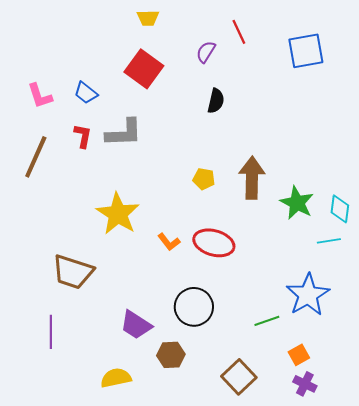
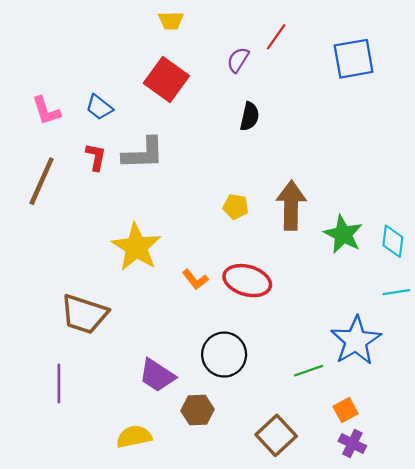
red line: (239, 32) -> (276, 37), turned 60
cyan line: (329, 241) -> (396, 292), moved

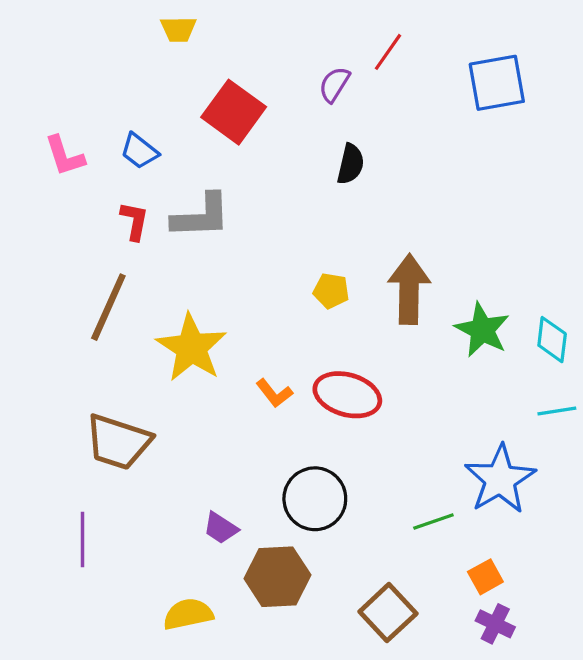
yellow trapezoid: (171, 21) -> (178, 29), moved
brown line: (42, 181) -> (108, 307), moved
purple trapezoid: (157, 375) -> (221, 528), size x0.7
brown hexagon: (198, 410) -> (277, 577), size x1.4

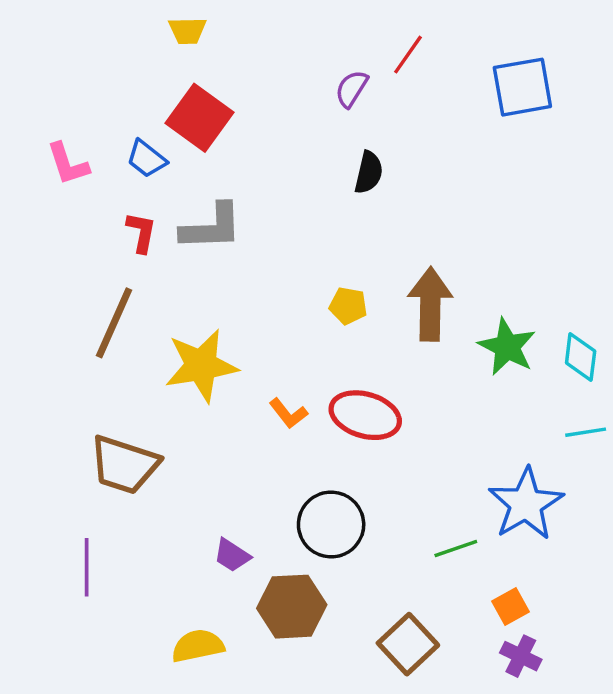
red square: (234, 112) -> (199, 118), moved
yellow star: (191, 348) -> (201, 366), turned 30

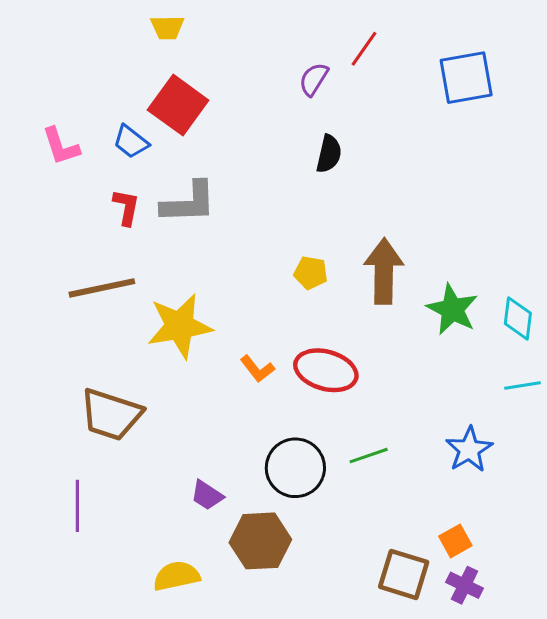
brown line: (114, 323) -> (102, 288), turned 54
blue star: (526, 504) -> (469, 450), size x0.7
green line: (456, 548) -> (369, 456), moved
brown square: (408, 644) -> (404, 574), moved, turned -30

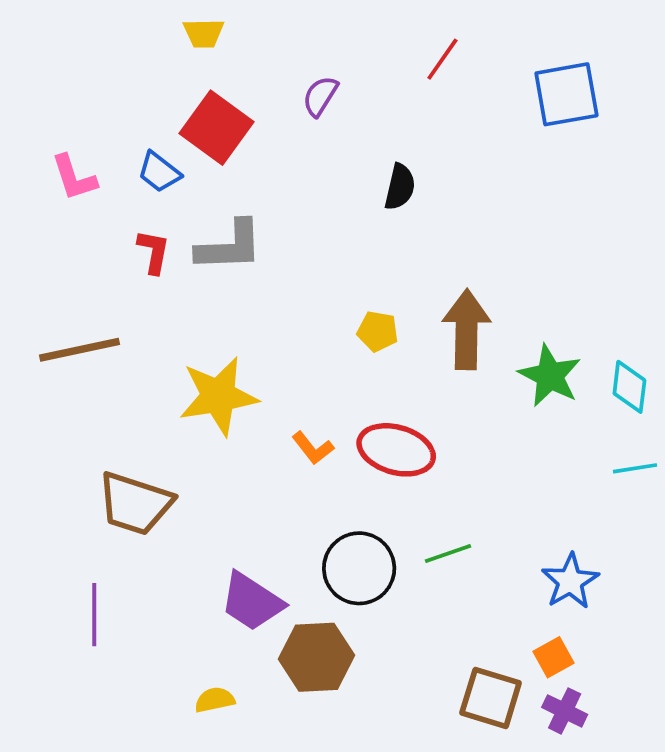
purple semicircle: (314, 79) -> (320, 96), moved
brown line: (102, 288) -> (80, 350), moved
blue star: (469, 450) -> (570, 581), moved
purple trapezoid: (207, 495) -> (252, 602), size x1.6
yellow semicircle: (177, 576) -> (215, 700), size x0.7

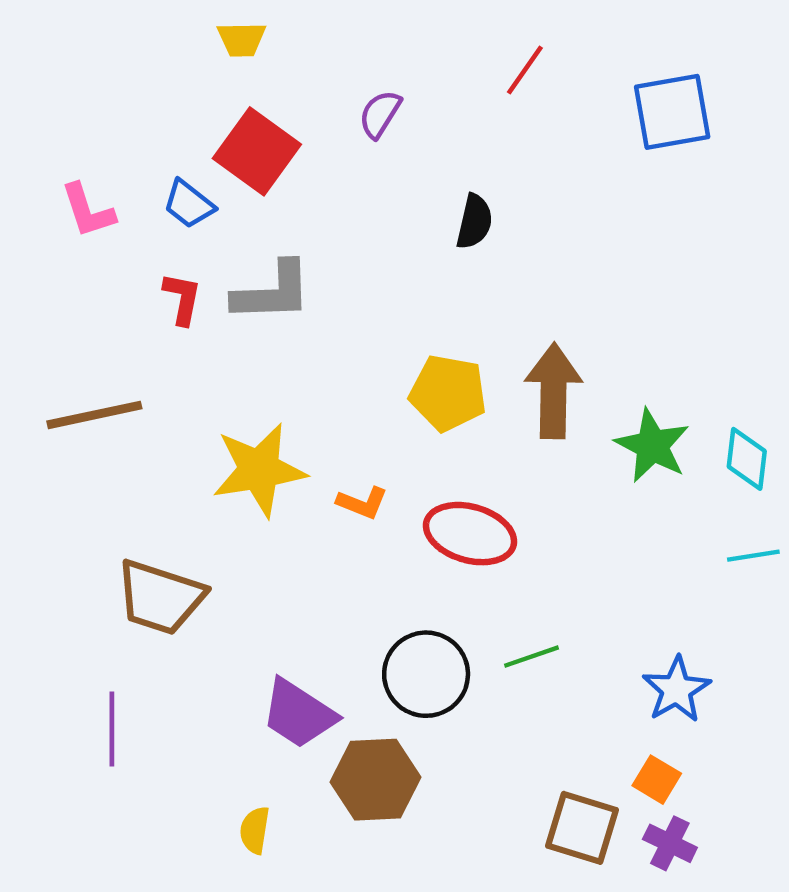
yellow pentagon: (378, 331) -> (448, 393), size x1.6
orange L-shape: (313, 448) -> (362, 503), moved, turned -30
orange square: (554, 657) -> (657, 780), turned -30
yellow semicircle: (215, 700) -> (255, 830), turned -69

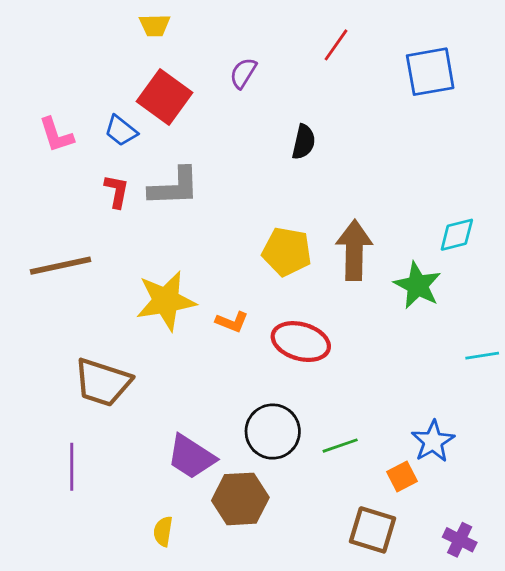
cyan diamond: (747, 459) -> (457, 235), moved, turned 69
green line: (532, 657) -> (340, 446), moved
orange square: (657, 780) -> (402, 476), moved, turned 32
purple cross: (670, 843) -> (460, 540), moved

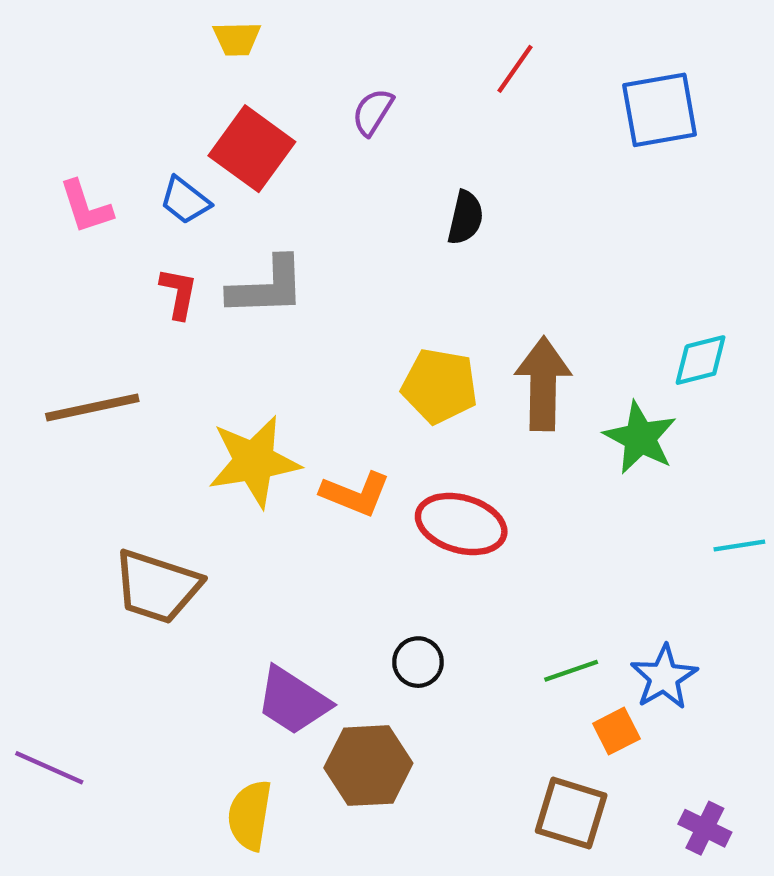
orange L-shape: (232, 322) -> (355, 494), size x1.4
black circle: (273, 432) -> (418, 662), size x0.6
green line: (340, 446) -> (571, 671), moved
purple line: (72, 467) -> (49, 768), moved, turned -66
yellow semicircle: (163, 531) -> (250, 815), size x1.5

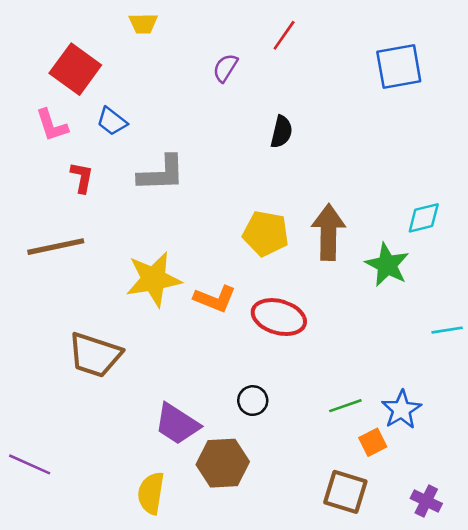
red line: (515, 69) -> (284, 35), moved
red square: (252, 149) -> (75, 69), moved
red L-shape: (179, 293) -> (82, 177), moved

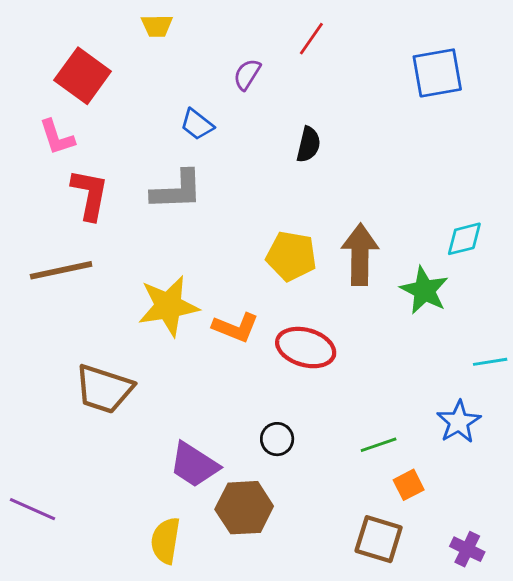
blue trapezoid: (112, 121) -> (197, 124), moved
red L-shape: (82, 177) -> (90, 194), size x1.5
blue star: (401, 410) -> (459, 422), moved

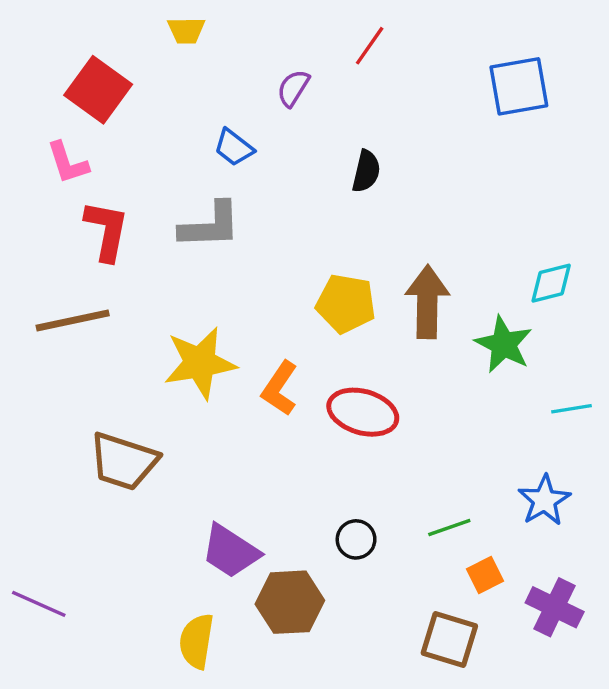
orange L-shape: (236, 327) -> (280, 388), turned 102
cyan line: (490, 362) -> (571, 409), moved
black circle: (277, 439) -> (356, 539), moved
purple cross: (467, 549) -> (555, 607), moved, size x1.4

